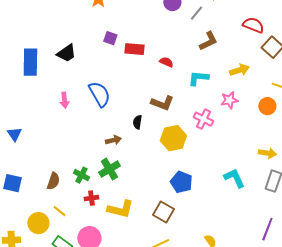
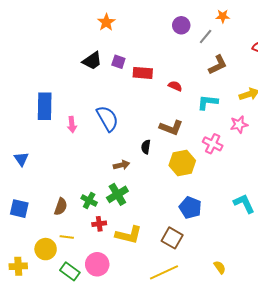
black trapezoid: (66, 53) -> (92, 61), moved
blue rectangle: (30, 62) -> (45, 106), moved
yellow line: (59, 211) -> (67, 237), turned -32

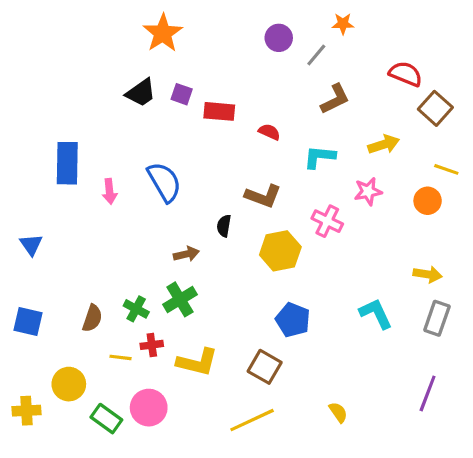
orange star: (106, 22) -> (163, 33), size x1.4
yellow line: (67, 237) -> (120, 357), moved

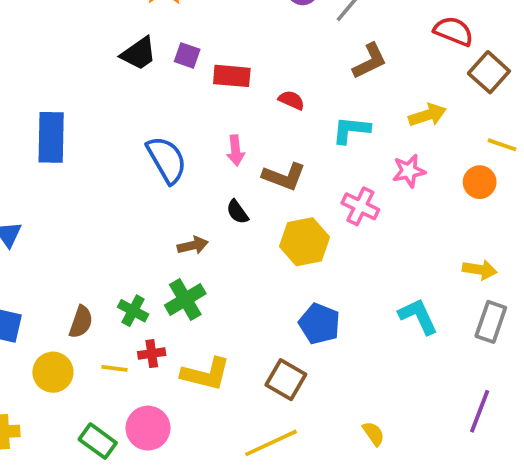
pink arrow: (110, 191) -> (236, 150), moved
black semicircle: (224, 226) -> (237, 212), turned -45
yellow circle: (69, 384) -> (53, 372), moved

